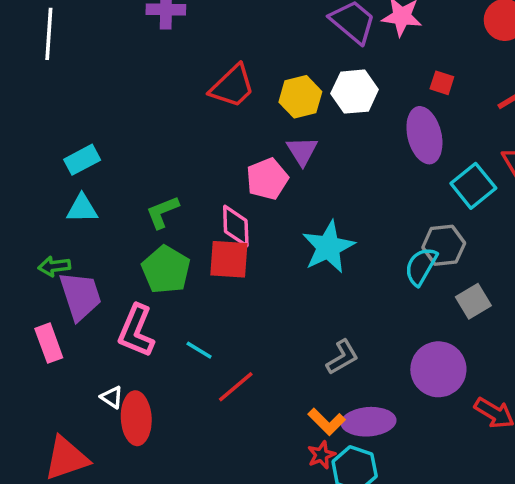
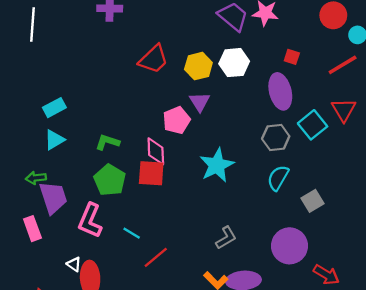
cyan triangle: (82, 209) -> (54, 140), turned -30
green L-shape: (162, 212) -> (107, 142), turned 40
gray hexagon: (444, 245) -> (276, 138), moved

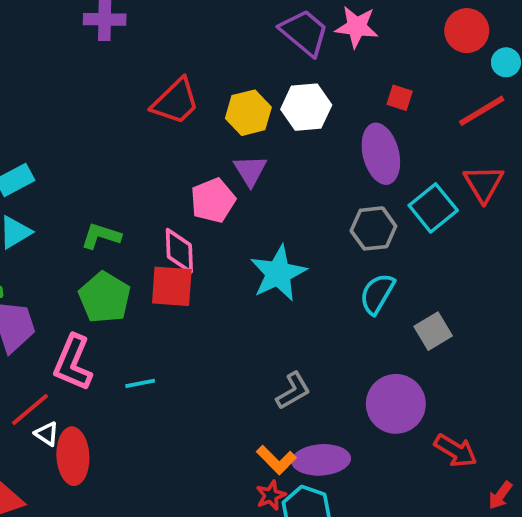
cyan line: (132, 233) -> (140, 383), turned -42
red line: (156, 257) -> (30, 409), moved

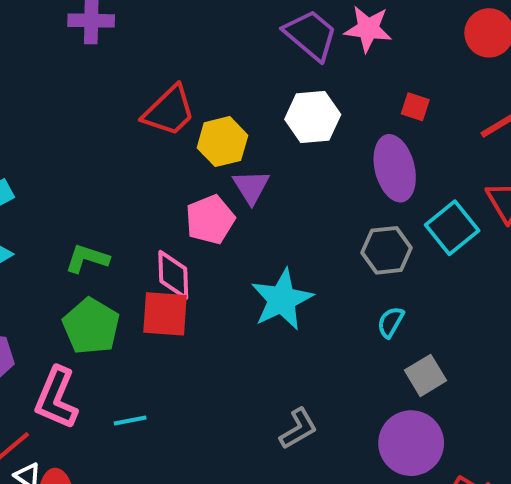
yellow hexagon: (248, 113) -> (222, 142), moved
cyan semicircle: (377, 294) -> (391, 322), size x0.7
gray square: (433, 331) -> (425, 375), moved

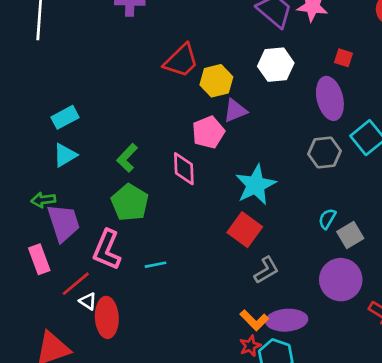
purple triangle: (251, 187) -> (235, 111), turned 40
green L-shape: (87, 259) -> (127, 158), turned -64
red square: (165, 314) -> (245, 230), moved, turned 32
cyan semicircle: (391, 322) -> (327, 219), moved

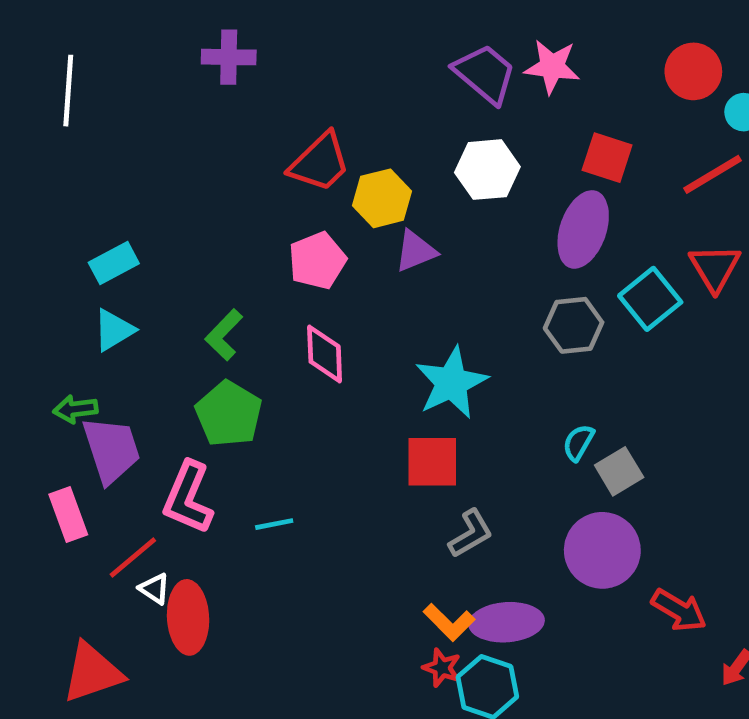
red square: (343, 58) -> (607, 158), size x1.5
purple ellipse: (330, 98) -> (583, 229), turned 33
pink pentagon: (208, 132) -> (317, 261), moved
red square: (245, 230) -> (432, 462), turned -36
red star: (250, 346) -> (442, 668), turned -30

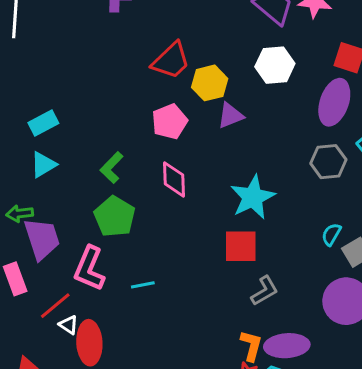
orange L-shape: (449, 622) -> (251, 346), turned -120

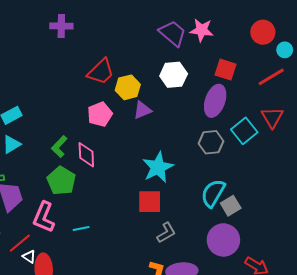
pink diamond: (174, 179) -> (86, 155), moved
cyan semicircle: (331, 234) -> (213, 193), size x1.8

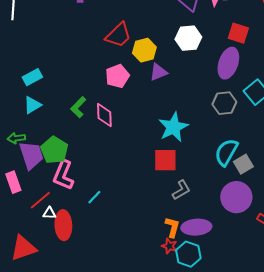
green pentagon: (61, 181) -> (54, 150), moved
cyan line: (81, 229) -> (94, 197), moved, turned -35
white triangle: (29, 257) -> (49, 213), turned -32

